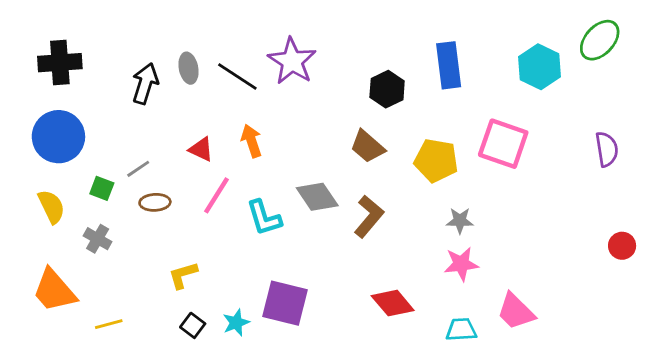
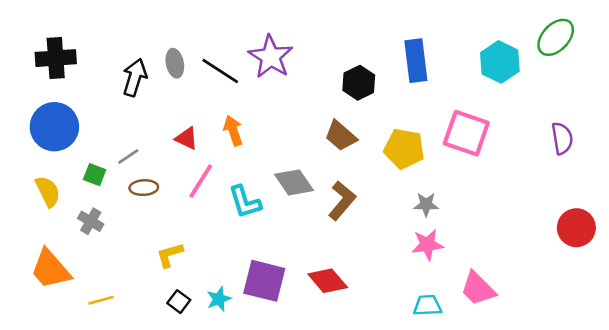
red circle: (622, 246) -> (576, 228), size x1.5
red diamond: (393, 303) -> (328, 281), moved

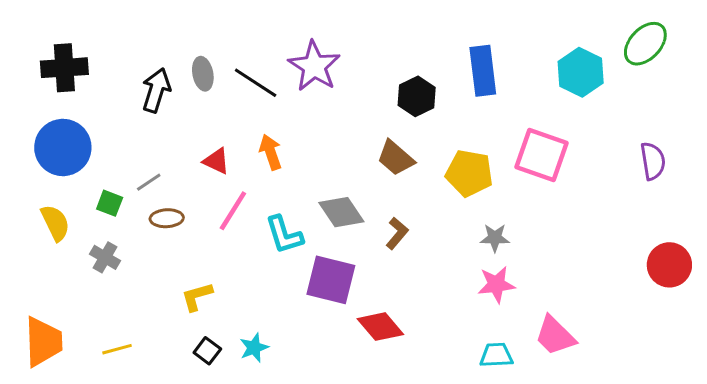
brown L-shape: (342, 201) -> (397, 233), size x0.7
orange trapezoid: (51, 269) -> (43, 342), moved, turned -141
purple square: (264, 281) -> (331, 280), moved

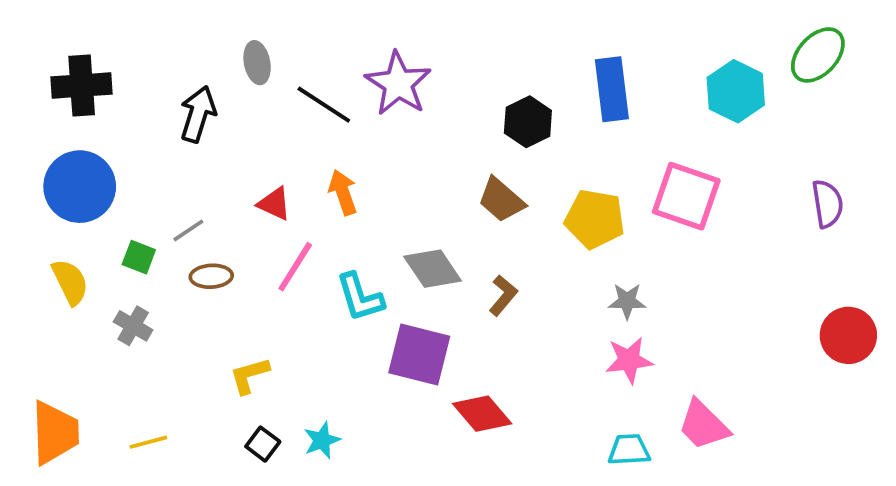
gray ellipse: (203, 74) -> (257, 63), moved

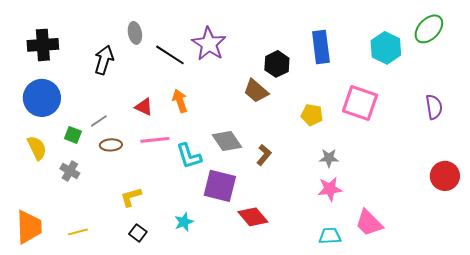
brown trapezoid: (501, 200) -> (256, 91), moved
yellow pentagon: (595, 219) -> (312, 115), size x0.7
pink line: (295, 267) -> (155, 140), turned 52
cyan star: (322, 440) -> (184, 222), moved

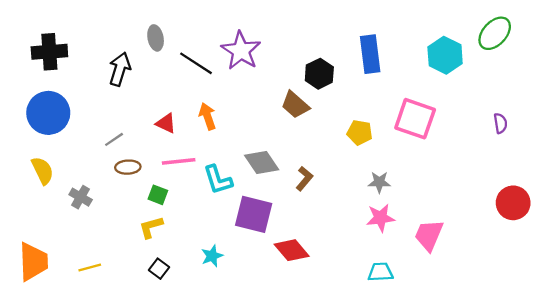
purple semicircle: (434, 107) -> (500, 123), size x0.7
green square: (73, 135) -> (158, 195), moved
pink trapezoid: (369, 223) -> (429, 235), moved, turned 68

